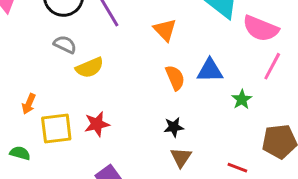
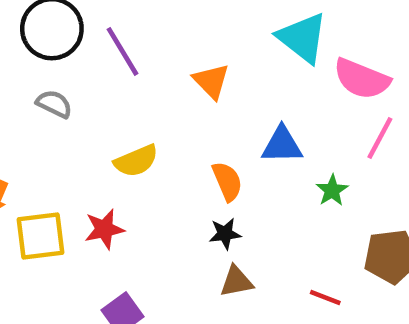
yellow semicircle: (90, 68) -> (136, 161), moved
orange semicircle: (175, 78) -> (227, 181), moved
brown triangle: (181, 157) -> (236, 282), turned 45

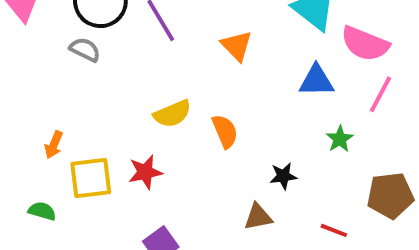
gray semicircle: (54, 104) -> (85, 50), moved
blue triangle: (282, 145) -> (316, 81), moved
orange semicircle: (227, 181) -> (225, 131), moved
black star: (225, 234) -> (283, 176), moved

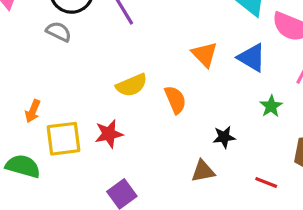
orange triangle: (237, 46) -> (205, 54), moved
blue triangle: (316, 81) -> (252, 58), turned 32
green semicircle: (42, 211) -> (23, 166), size x1.5

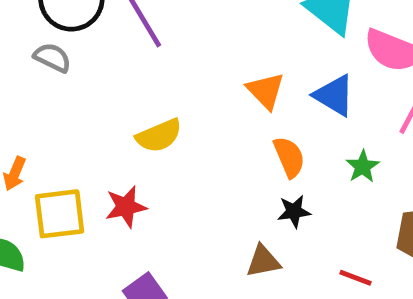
orange semicircle: (175, 100) -> (289, 157), moved

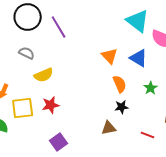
gray semicircle: (52, 58) -> (27, 53), moved
yellow semicircle: (159, 136) -> (44, 75), moved

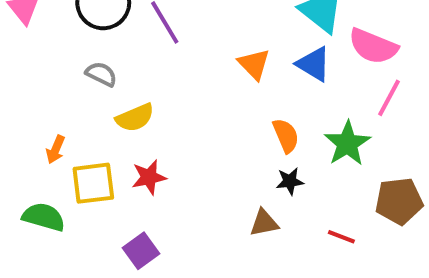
orange triangle: (110, 56) -> (254, 64), moved
blue triangle: (139, 58) -> (314, 64), moved
green star: (151, 88) -> (347, 144), size x1.6
purple square: (59, 142) -> (141, 251), moved

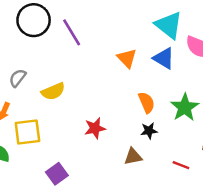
gray semicircle: (101, 74) -> (18, 78), moved, turned -78
red star: (149, 177) -> (95, 128), moved

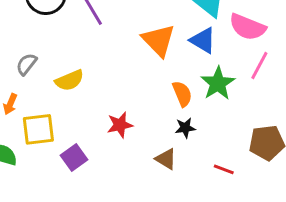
orange triangle: (127, 58) -> (158, 40), size x1.4
green star: (185, 107) -> (218, 83), moved
brown triangle: (133, 157) -> (166, 159), turned 42
purple square: (57, 174) -> (74, 157), moved

